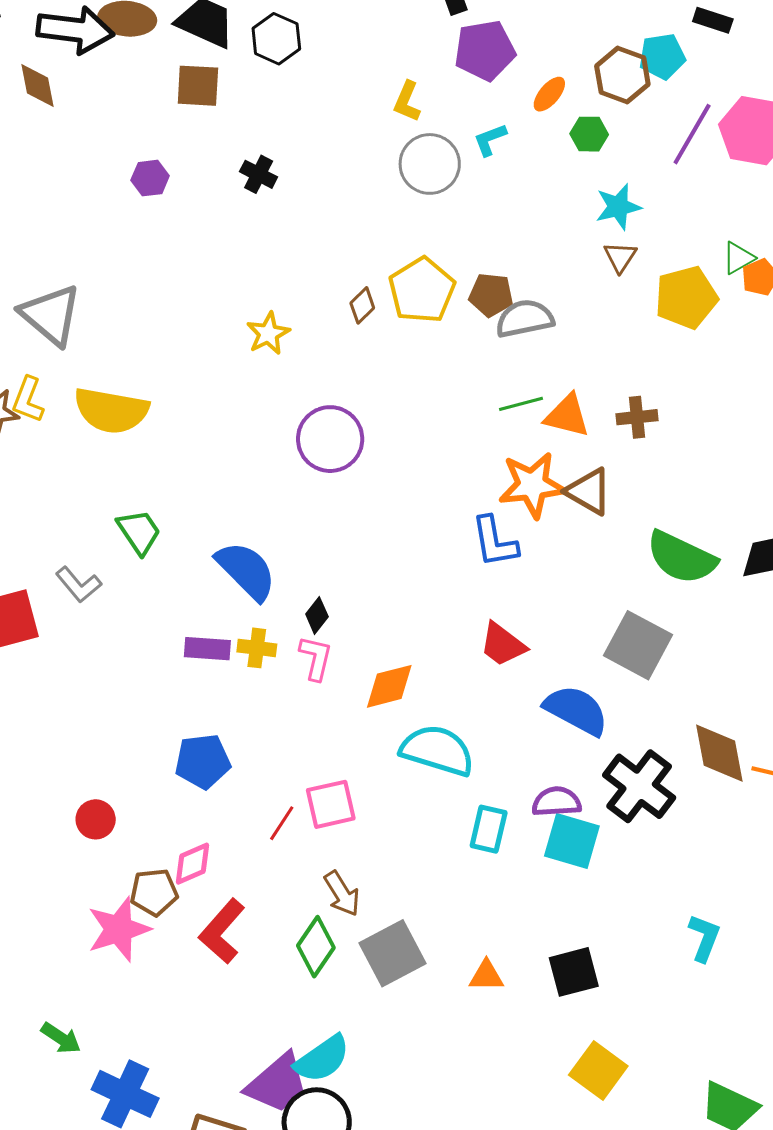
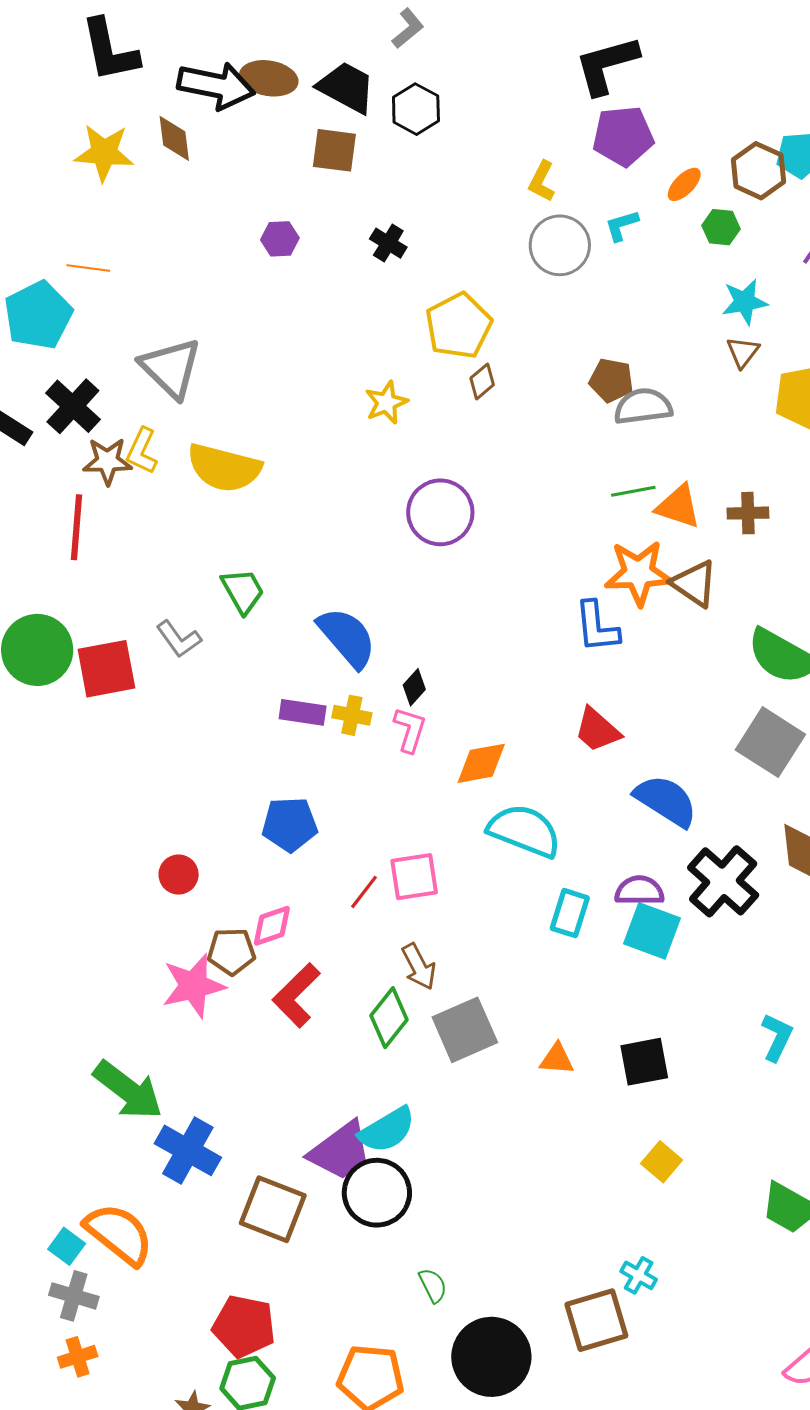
yellow pentagon: (422, 290) -> (459, 326), moved
gray square: (638, 645) -> (770, 742), moved
green arrow: (61, 1038) -> (128, 1090), size x1.8
yellow square: (598, 1071) -> (662, 1162), size x0.7

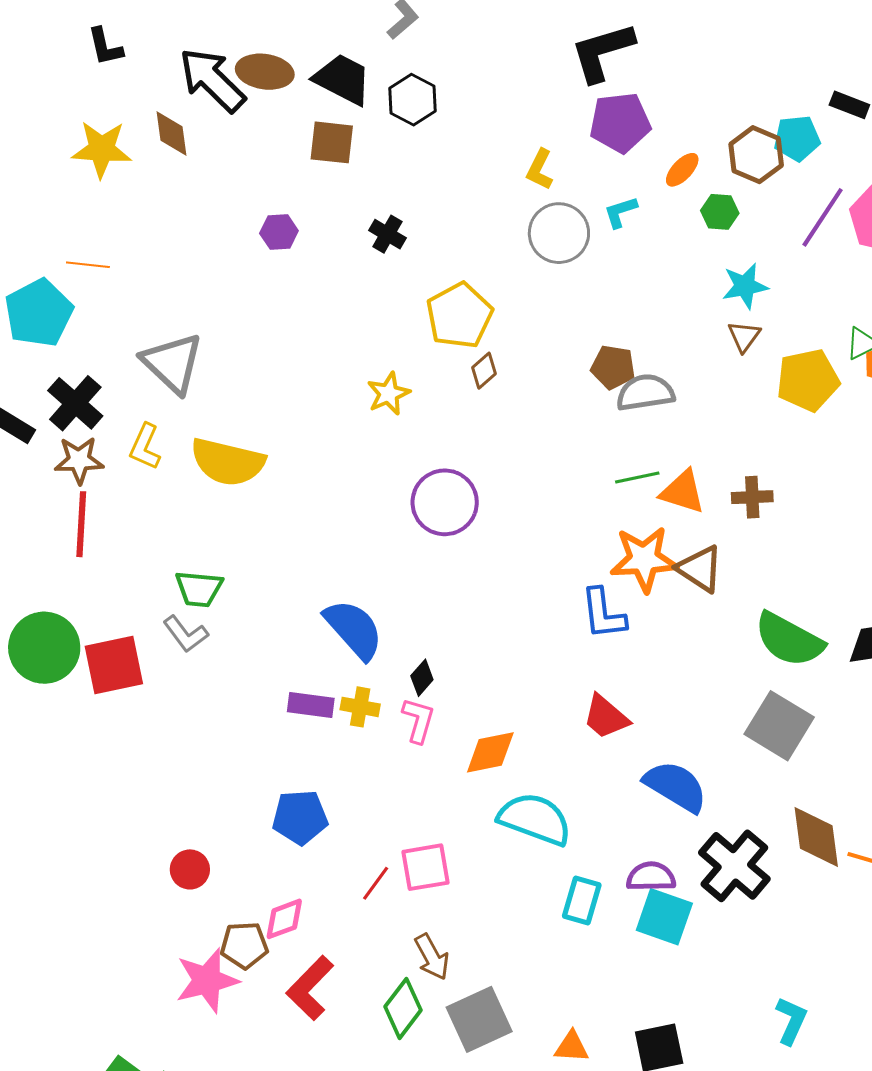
black L-shape: (110, 50) -> (105, 47), size x0.6
black arrow: (216, 86) -> (212, 80), turned -146
brown star: (107, 461) -> (79, 460), moved
green trapezoid: (243, 591) -> (199, 589), moved, turned 126

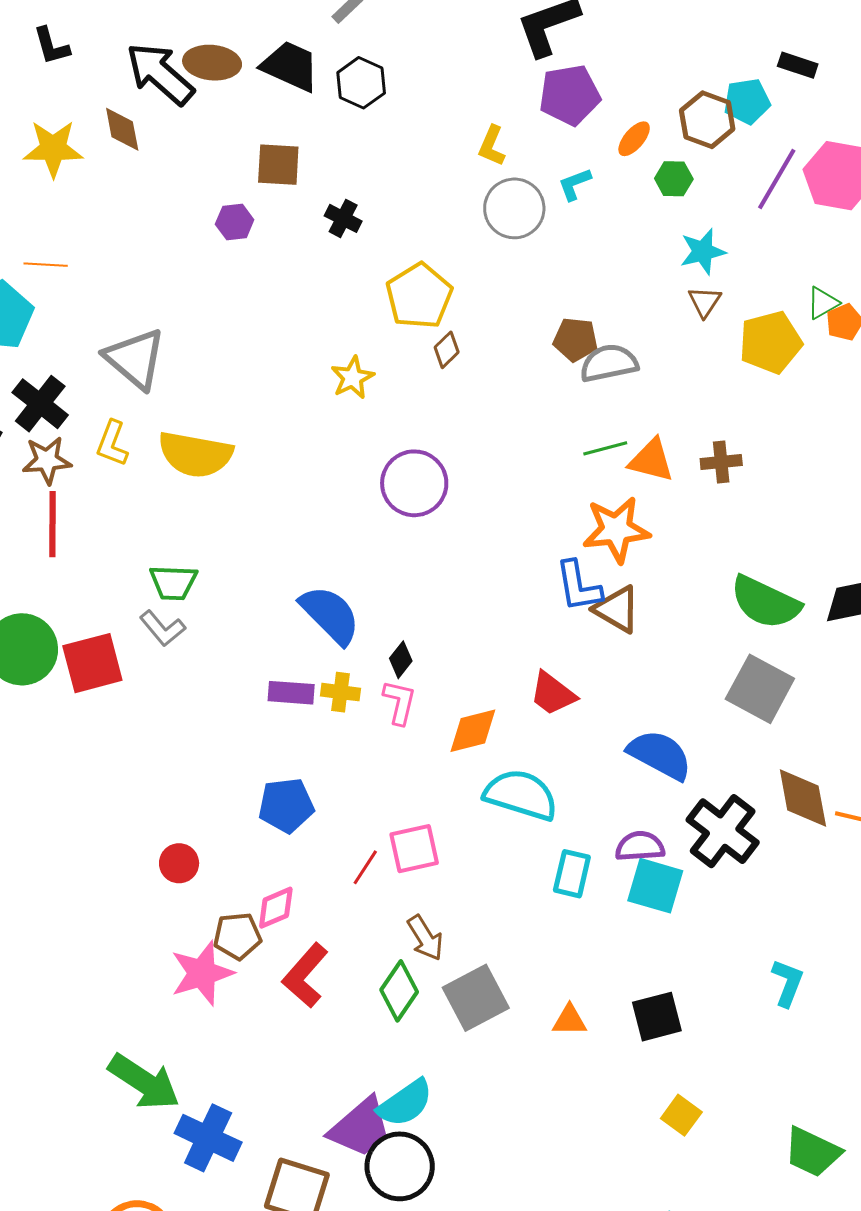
brown square: (332, 142) -> (278, 165), moved
brown triangle: (700, 569) -> (617, 609), moved
red trapezoid: (606, 717) -> (553, 694), moved

